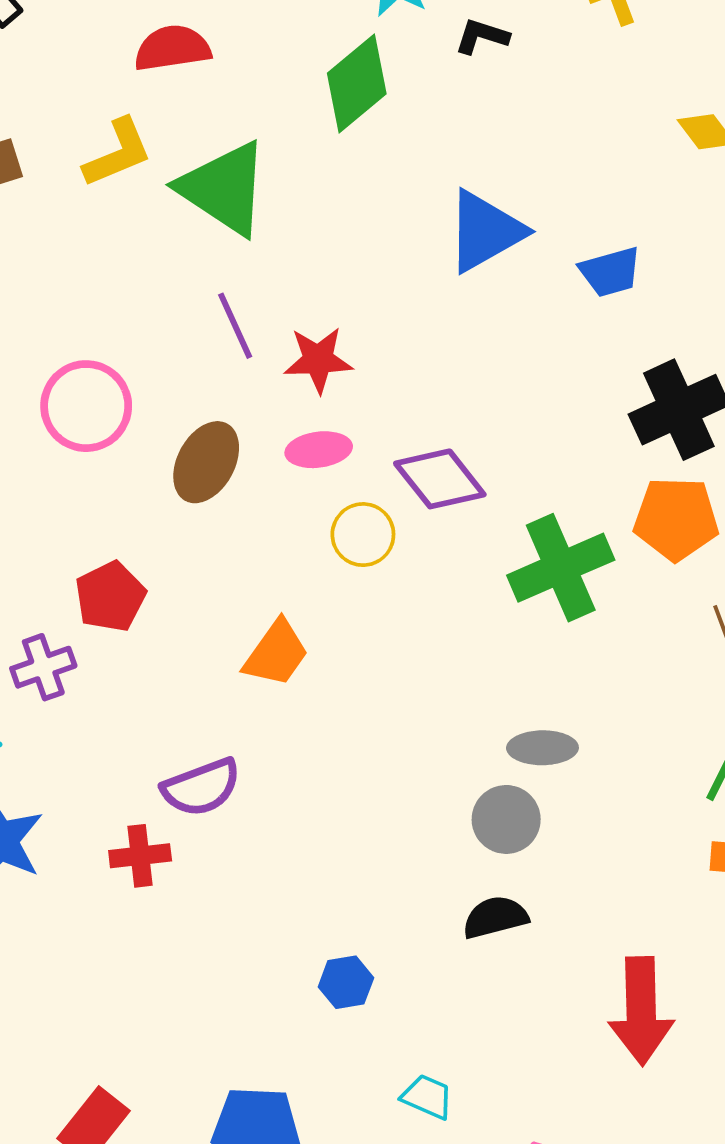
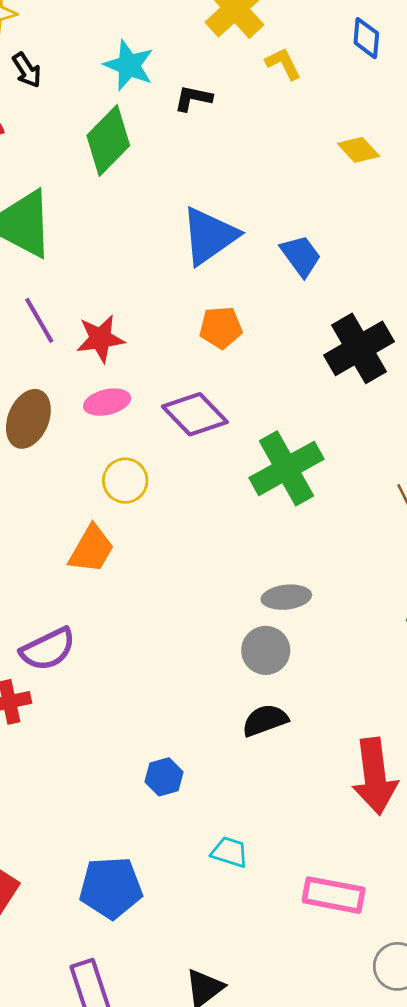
blue trapezoid: (610, 272) -> (301, 256), turned -105
orange pentagon: (676, 519) -> (221, 327), moved, size x0.7
yellow circle: (363, 535) -> (125, 481), moved

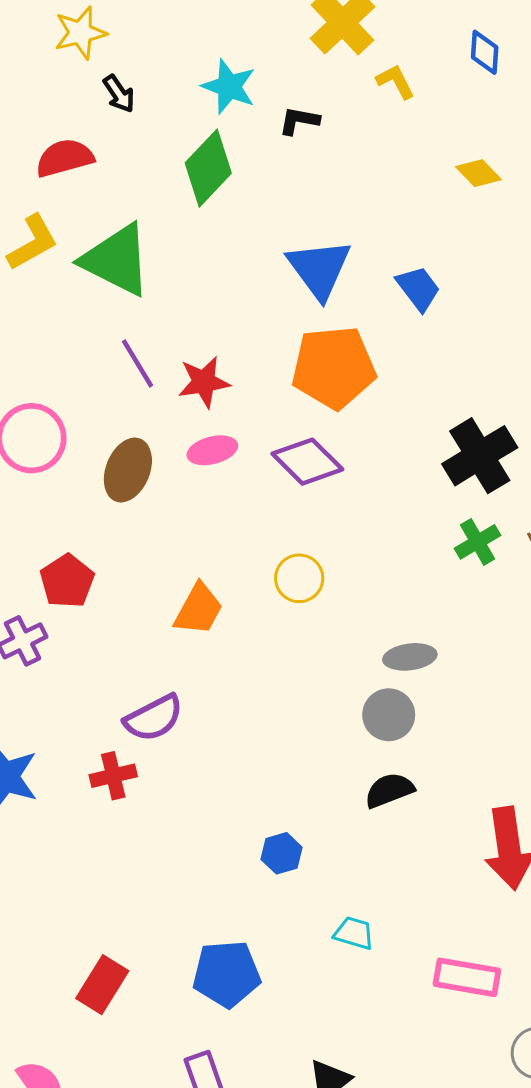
blue triangle: (209, 236) -> (319, 269), turned -30
orange pentagon: (221, 327) -> (334, 367), size x1.8
black cross: (359, 348) -> (480, 456), moved
green cross: (287, 468) -> (478, 542), moved, size x0.6
yellow circle: (125, 481) -> (299, 578), moved

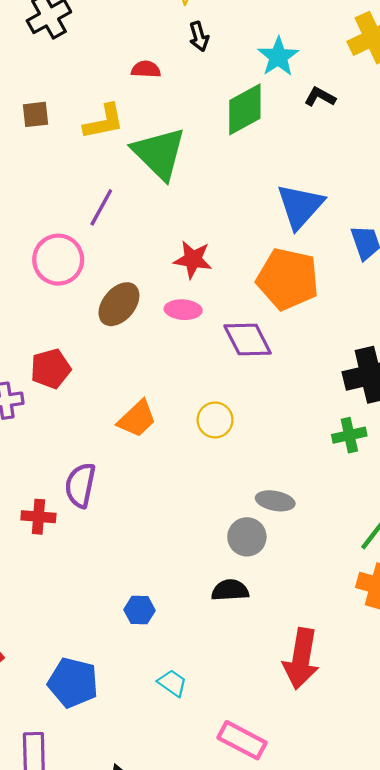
red semicircle: (65, 158) -> (146, 69), size x0.7
purple line: (138, 363) -> (101, 207), moved, turned 42
purple semicircle: (154, 718) -> (80, 485), turned 111

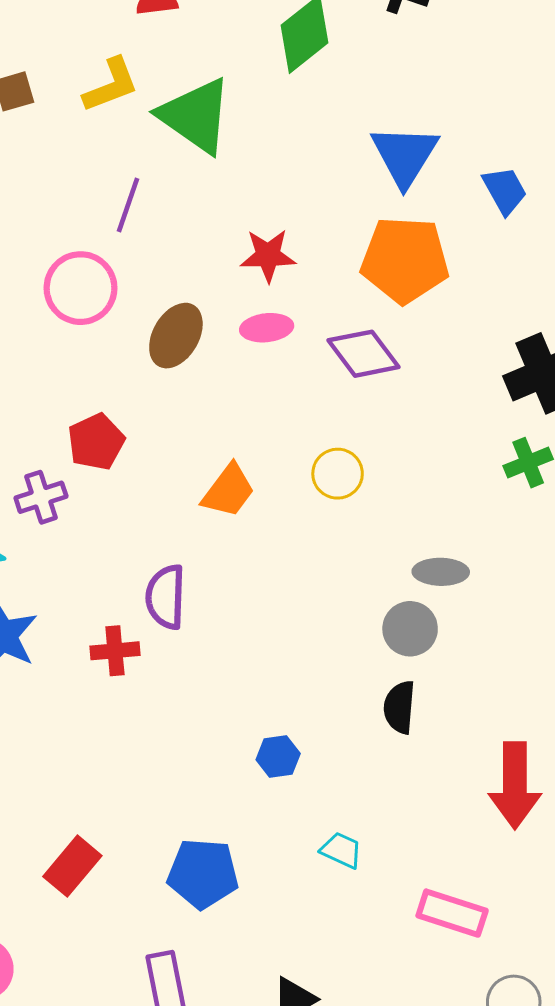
black semicircle: (230, 590) -> (399, 707), turned -72

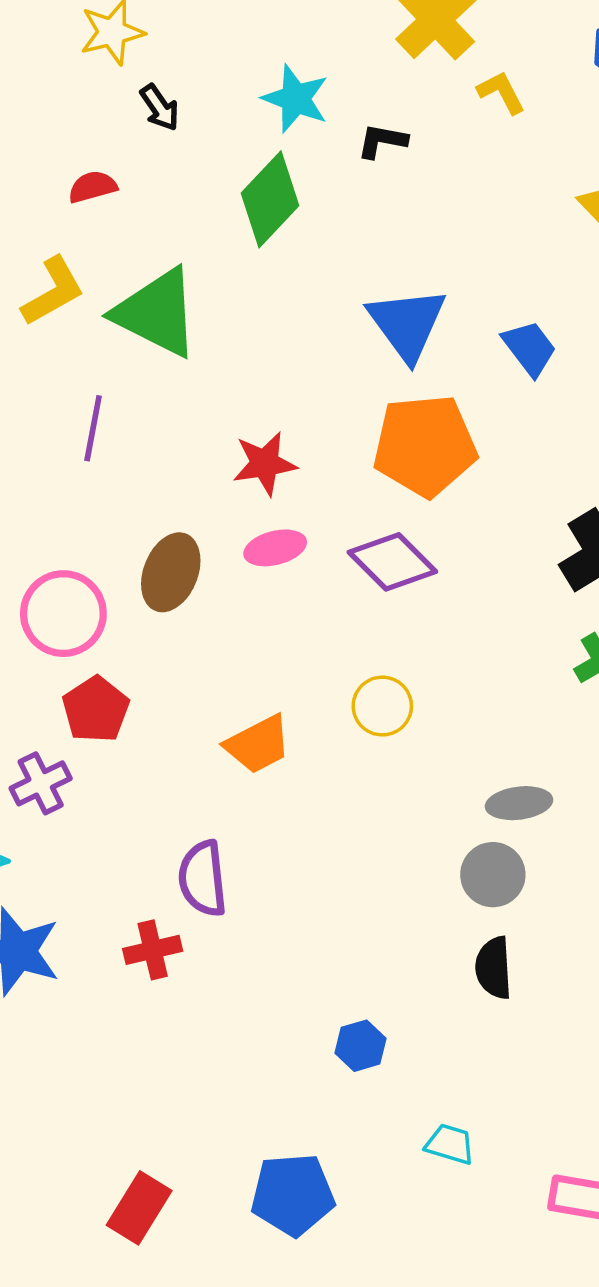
pink circle: (81, 288) -> (63, 614), moved
orange trapezoid: (228, 491) -> (258, 744), turned 34

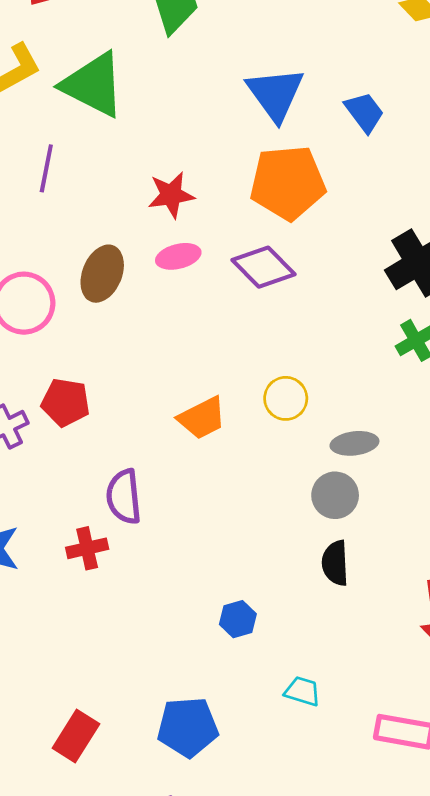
yellow circle: (382, 706) -> (286, 398), moved
red pentagon: (96, 709) -> (66, 402), moved, turned -30
orange trapezoid: (258, 744) -> (202, 418), moved

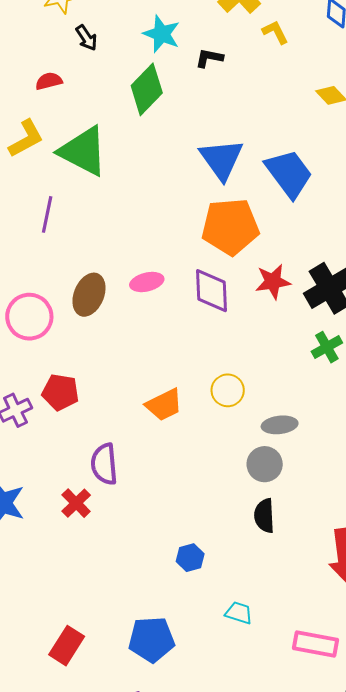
blue trapezoid: (364, 112) -> (289, 174), size x1.6
red star: (171, 195) -> (273, 282), moved
purple diamond: (264, 267) -> (212, 291), turned 42
red cross: (87, 548) -> (76, 503), turned -32

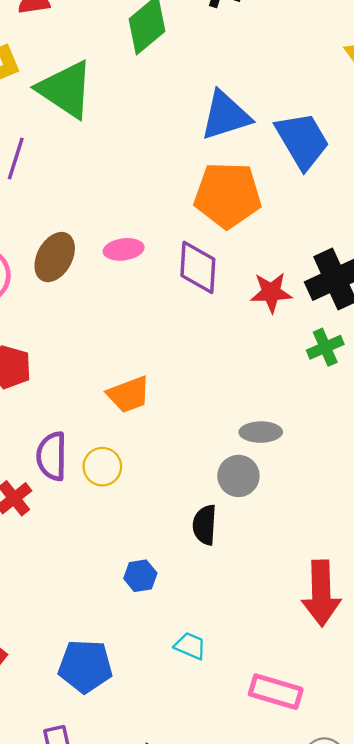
blue triangle: (221, 159) -> (225, 116), turned 42
red star: (273, 282) -> (271, 292), moved
yellow circle: (228, 390) -> (102, 467), moved
black semicircle: (264, 516) -> (205, 525), moved

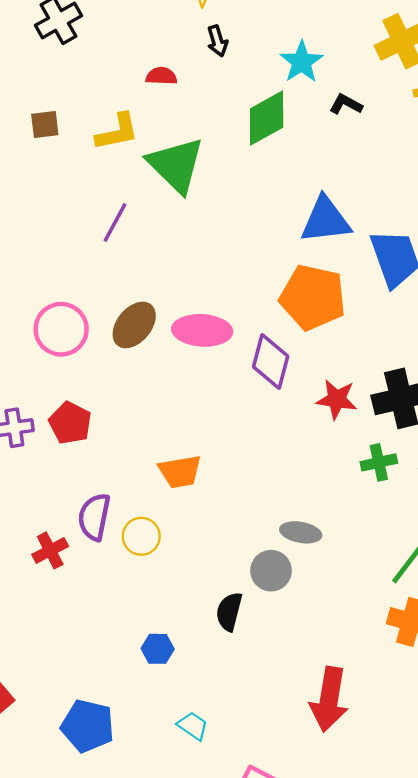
pink ellipse: (124, 249) -> (202, 330), size x1.5

